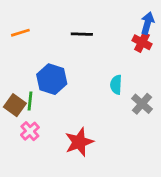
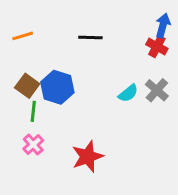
cyan semicircle: (116, 85) -> (128, 93), turned -132
gray cross: (142, 104) -> (157, 90), moved
brown square: (15, 105) -> (27, 86), moved

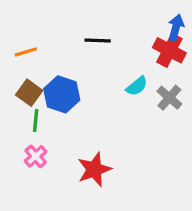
orange line: (23, 36) -> (26, 52), moved
red cross: (157, 46) -> (169, 50), size x1.4
cyan semicircle: (128, 93) -> (137, 86), moved

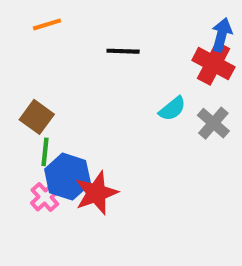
orange line: (26, 52) -> (47, 24), moved
blue hexagon: (62, 94) -> (68, 177), moved
red star: (94, 169) -> (96, 193), moved

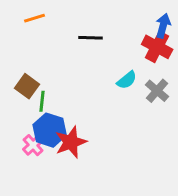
green line: (45, 152) -> (42, 101), moved

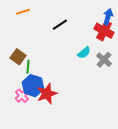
black line: (90, 38) -> (60, 25), turned -35

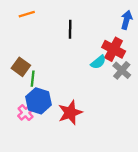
black line: (60, 25) -> (70, 29), turned -56
red cross: (104, 31) -> (114, 49), moved
red star: (47, 94) -> (70, 113), moved

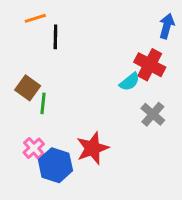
black line: (70, 29) -> (55, 37), moved
gray cross: (122, 70) -> (153, 114), moved
blue hexagon: (38, 101) -> (55, 165), moved

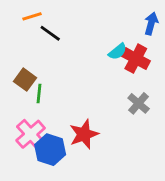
black line: (55, 37) -> (50, 33), turned -55
cyan semicircle: (130, 82) -> (118, 51), moved
pink cross: (34, 148) -> (31, 134), size x1.5

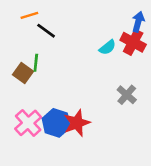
red cross: (136, 59) -> (133, 42), moved
green line: (39, 94) -> (36, 63), moved
blue hexagon: (50, 150) -> (56, 123), moved

